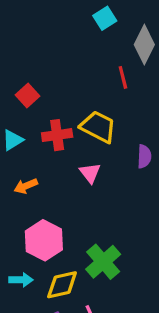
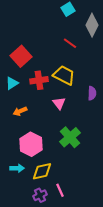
red line: (123, 77) -> (70, 43), moved, turned -40
red square: (27, 96) -> (21, 56), size x1.5
green cross: (103, 262) -> (70, 137), moved

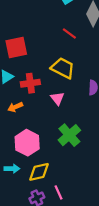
red square: (21, 56) -> (16, 47), turned 30
red cross: (39, 80) -> (30, 83), moved

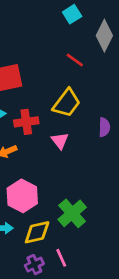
yellow trapezoid: (63, 68) -> (67, 103), turned 100
green cross: (69, 135) -> (72, 213), moved

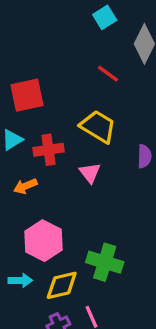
yellow trapezoid: (67, 103) -> (98, 127), turned -96
green cross: (72, 213) -> (105, 262), turned -32

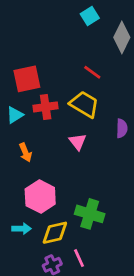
red line: (108, 74) -> (92, 72), moved
red cross: (48, 150) -> (46, 107), moved
orange arrow: (25, 186) -> (25, 152), turned -90

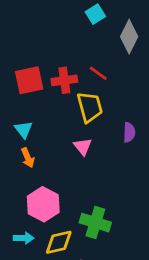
yellow trapezoid: (84, 104) -> (90, 107), turned 44
red cross: (46, 107) -> (64, 80), moved
cyan triangle: (15, 115) -> (24, 130), moved, turned -36

